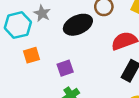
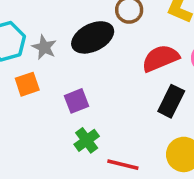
gray star: (42, 13) -> (44, 47), moved

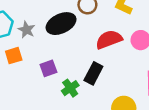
black rectangle: (171, 101) -> (93, 73), moved
green cross: (87, 140) -> (70, 88), moved

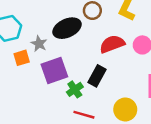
gray star: (26, 30) -> (39, 44), moved
purple square: (48, 68) -> (54, 70), size x1.6

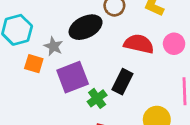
red semicircle: (112, 44) -> (139, 44), turned 35
orange square: (22, 58) -> (34, 64), turned 35

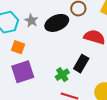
gray star: (53, 46) -> (31, 21), moved
purple square: (73, 77) -> (23, 72), moved

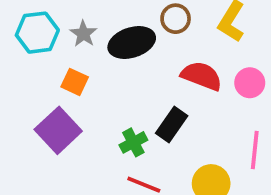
orange square: (18, 47) -> (75, 82), moved
purple square: (23, 72) -> (58, 130), turned -30

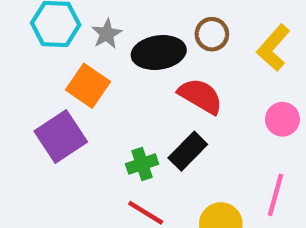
red semicircle: (202, 76) -> (200, 96), moved
orange square: (75, 82) -> (88, 86), size x1.4

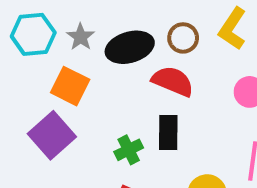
brown circle: (212, 34) -> (183, 38), moved
black rectangle: (188, 151) -> (168, 132), turned -36

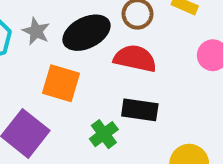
orange square: (70, 86) -> (61, 83), moved
black rectangle: (168, 132) -> (140, 110), turned -72

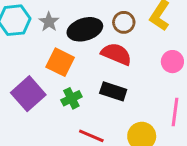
green cross: (104, 134) -> (71, 98), moved

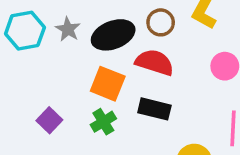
orange square: (60, 62) -> (108, 84), moved
purple square: (28, 94) -> (49, 120), size x0.6

